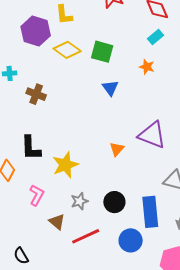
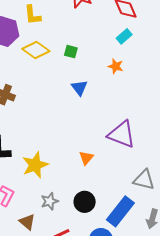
green square: (102, 52) -> (71, 52), size x0.6
orange triangle: (117, 149) -> (86, 158), moved
blue rectangle: (150, 212) -> (120, 211), turned 44

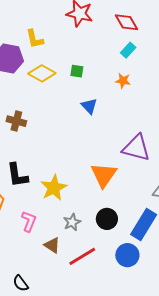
orange triangle: (86, 158) -> (104, 175), size x1.8

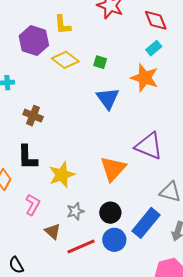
orange star: (123, 81) -> (145, 78), size x1.8
blue triangle: (89, 106) -> (108, 98), size x1.4
brown cross: (16, 121) -> (33, 116), moved
blue circle: (127, 255) -> (114, 240), moved

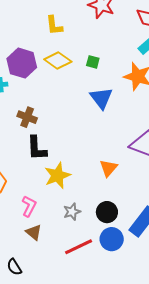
purple hexagon: (34, 41) -> (22, 63), moved
black L-shape: (27, 157) -> (37, 148), moved
orange triangle: (113, 169) -> (108, 168), size x0.7
brown triangle: (53, 231) -> (34, 232), moved

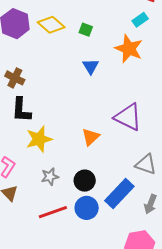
blue triangle: (101, 98) -> (91, 66), size x0.7

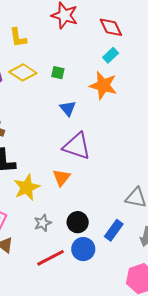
purple triangle: (128, 117) -> (77, 146), moved
orange triangle: (91, 137) -> (62, 178), moved
blue rectangle: (119, 194) -> (114, 230), size x0.7

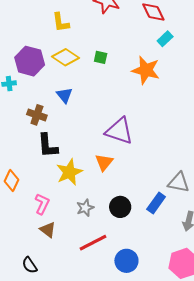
cyan rectangle: (111, 55) -> (165, 39), moved
blue triangle: (68, 108) -> (64, 95), moved
blue rectangle: (114, 230) -> (156, 203), moved
blue circle: (83, 249) -> (126, 261), moved

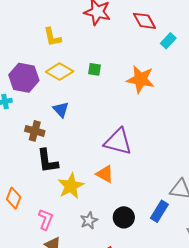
cyan rectangle: (165, 39) -> (168, 41), moved
orange triangle: (104, 162) -> (105, 174), turned -36

